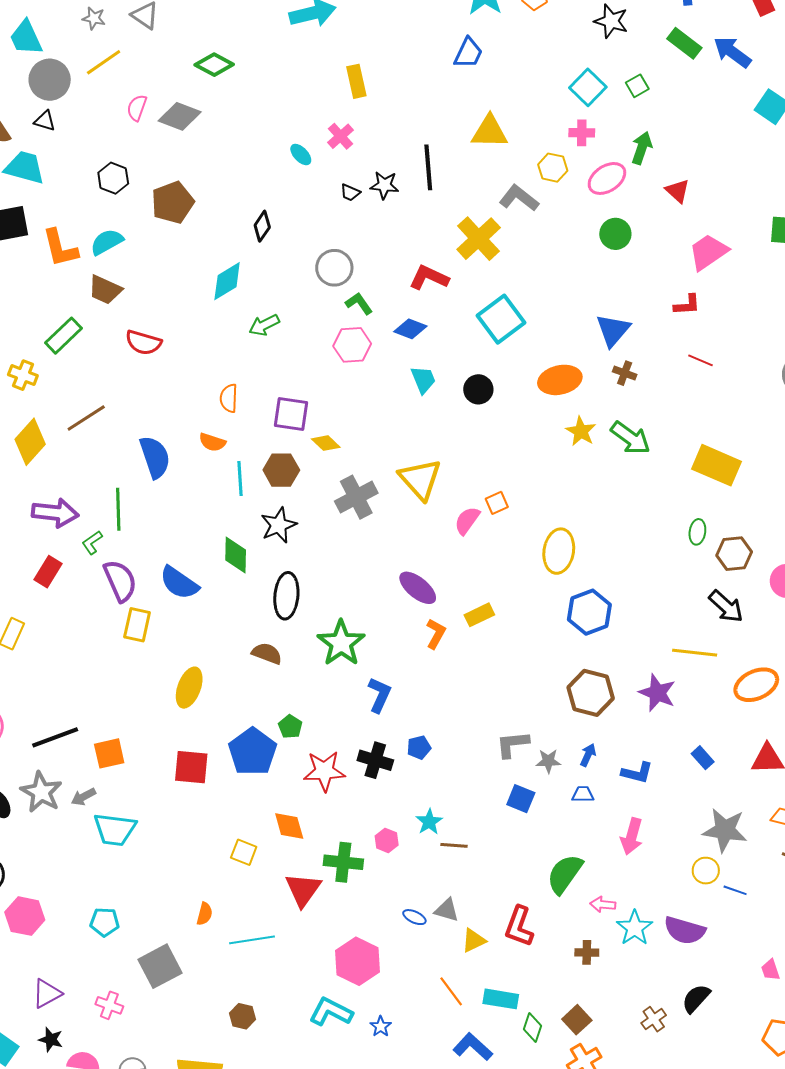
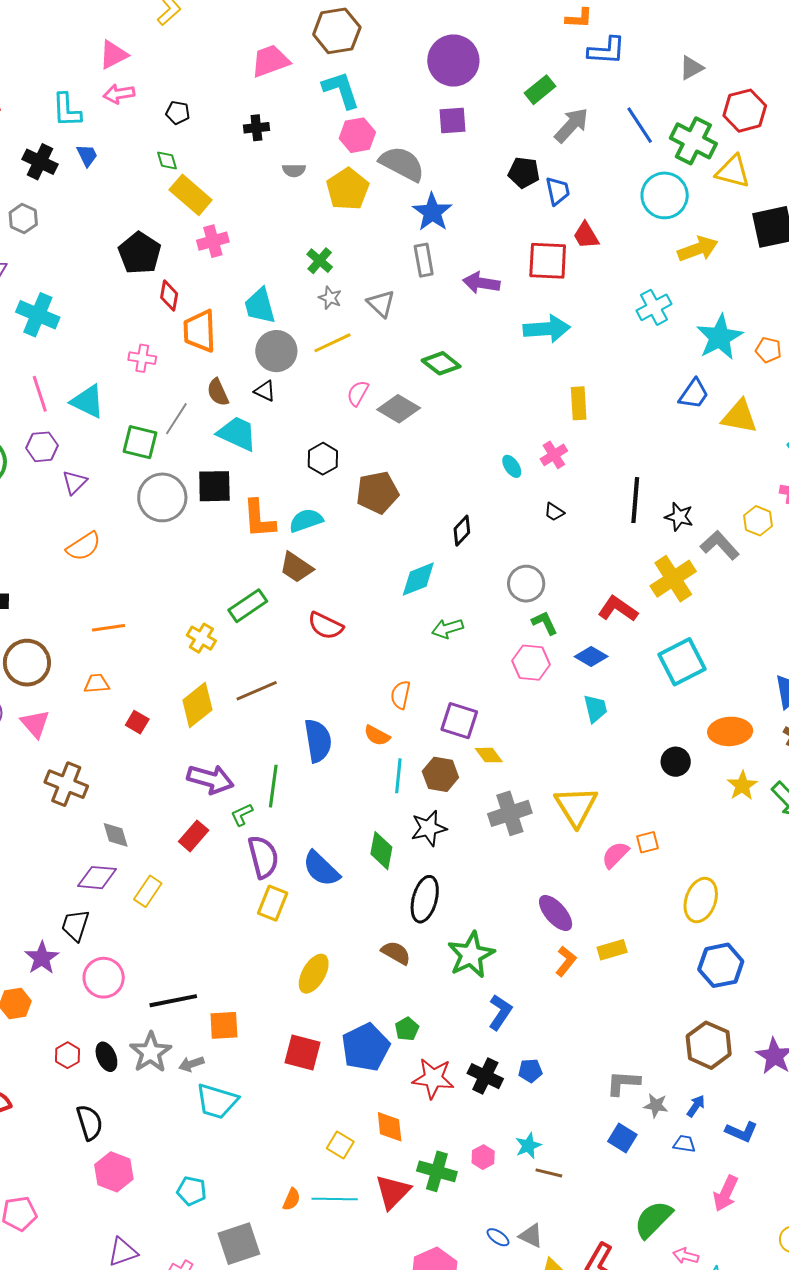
yellow triangle: (490, 132) -> (739, 417), moved
black star: (384, 185) -> (679, 517), moved
black circle: (478, 389) -> (676, 762), moved
cyan line: (252, 940) -> (335, 1199), moved

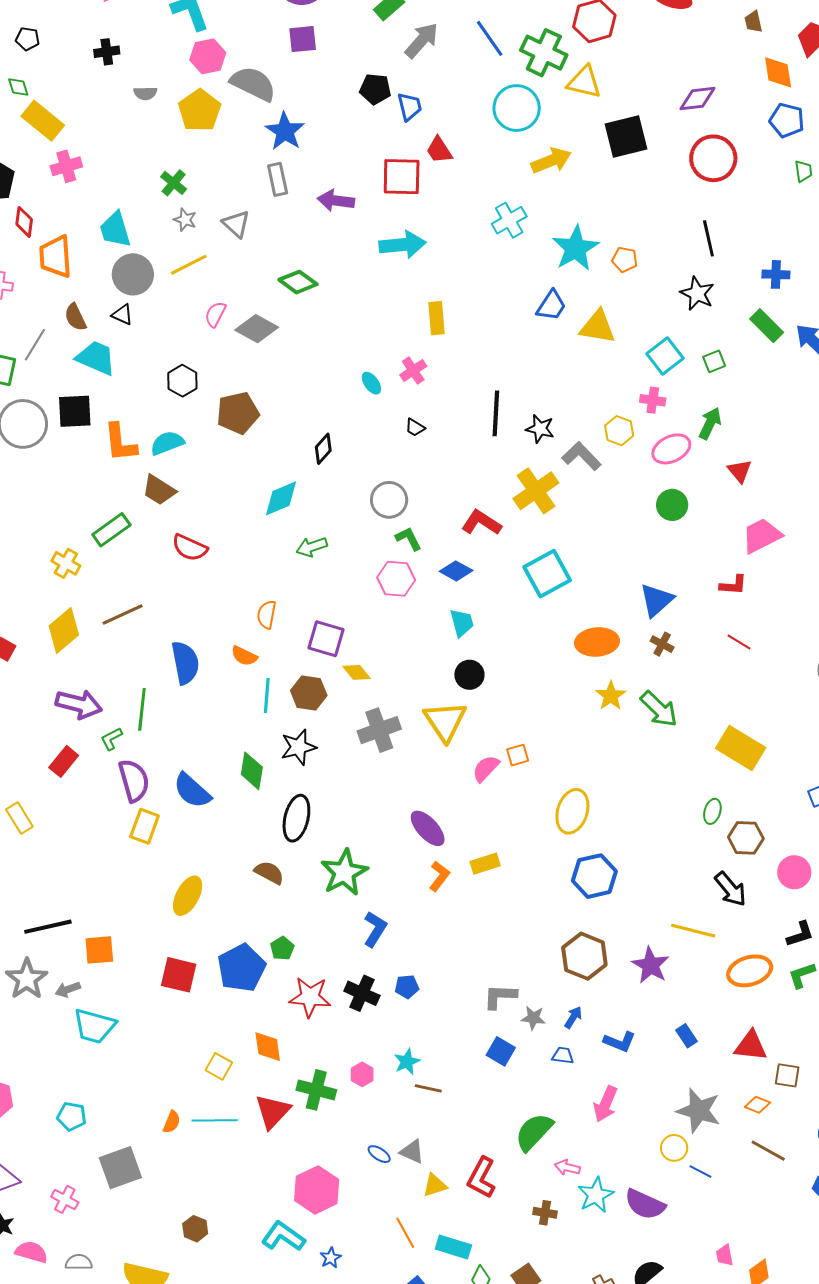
black circle: (676, 762) -> (469, 675), moved
yellow rectangle: (148, 891) -> (19, 818), turned -64

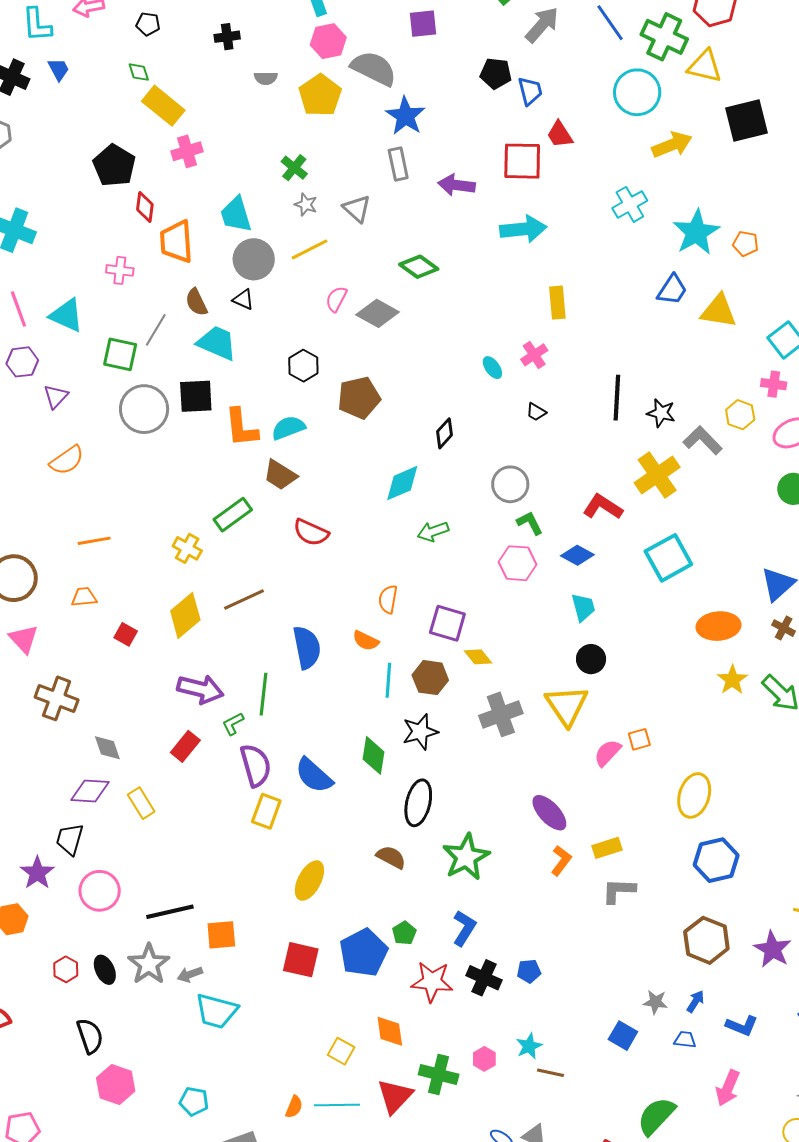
blue L-shape: (375, 929) -> (464, 928), moved
gray L-shape: (500, 996) -> (619, 891), moved

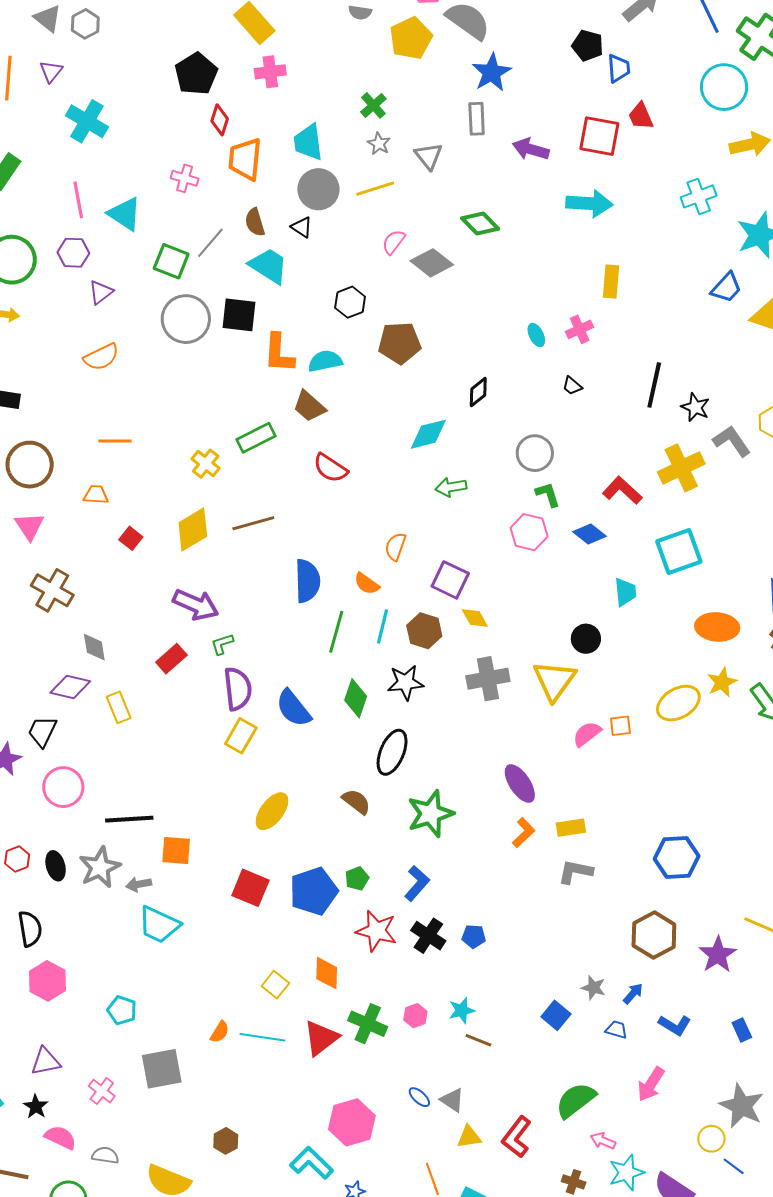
cyan trapezoid: (583, 607) -> (625, 592), moved
green line: (264, 694) -> (336, 632), moved
yellow ellipse: (694, 795) -> (678, 703), moved, turned 33

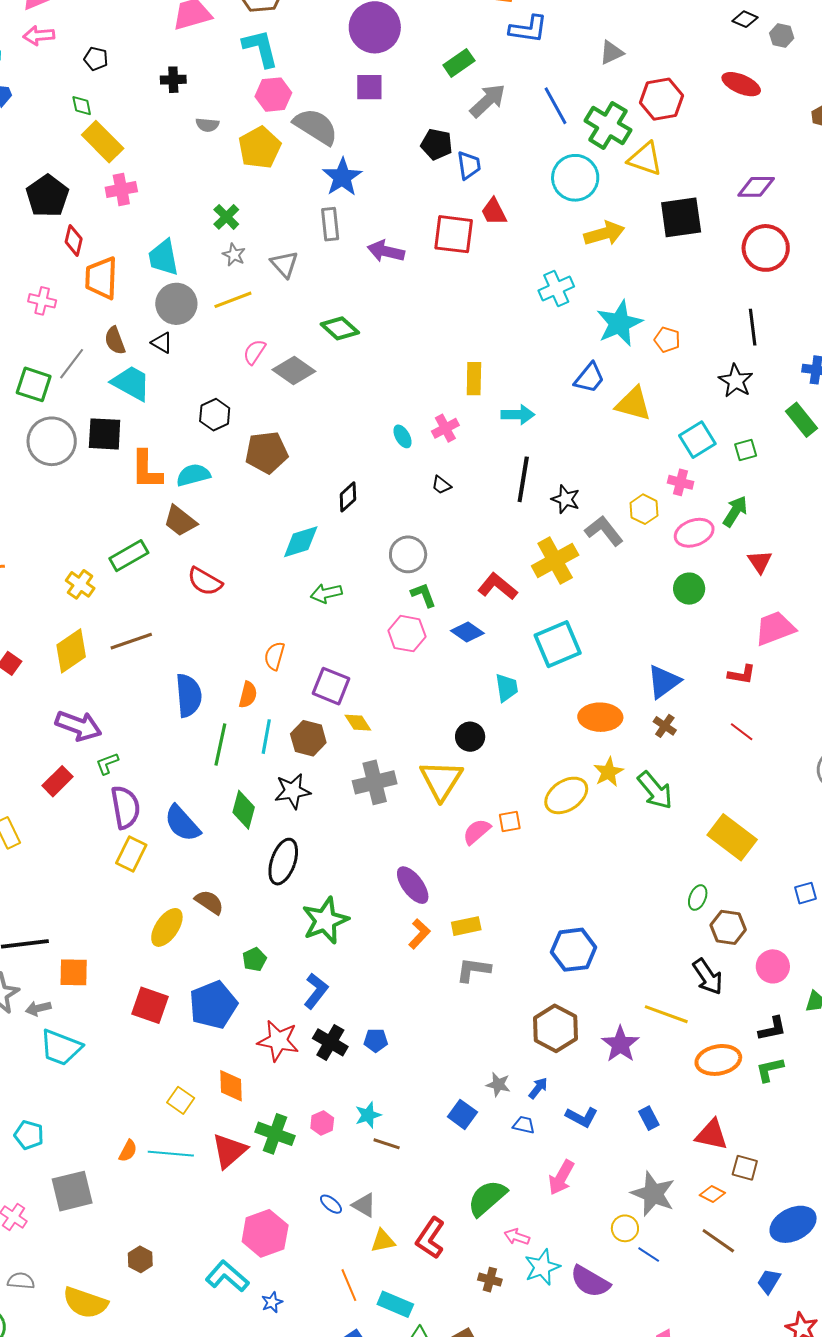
cyan arrow: (589, 203) -> (518, 415), moved, size x0.7
orange semicircle: (367, 584) -> (248, 695), turned -108
brown semicircle: (356, 802) -> (209, 902), moved
green pentagon: (357, 878) -> (254, 959), moved

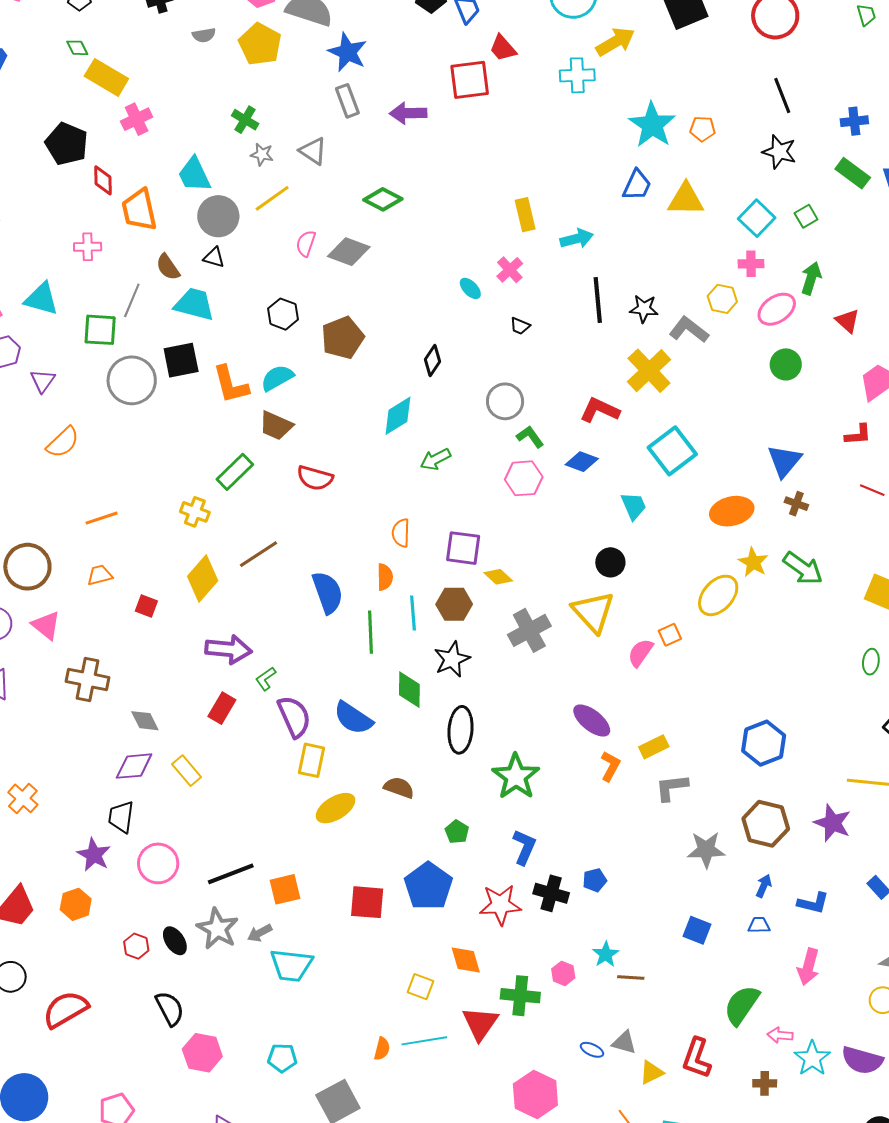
cyan cross: (556, 289) -> (577, 75), moved, turned 36
yellow ellipse: (167, 927) -> (336, 808), moved, turned 39
gray star: (498, 1085) -> (706, 850), moved, size x1.5

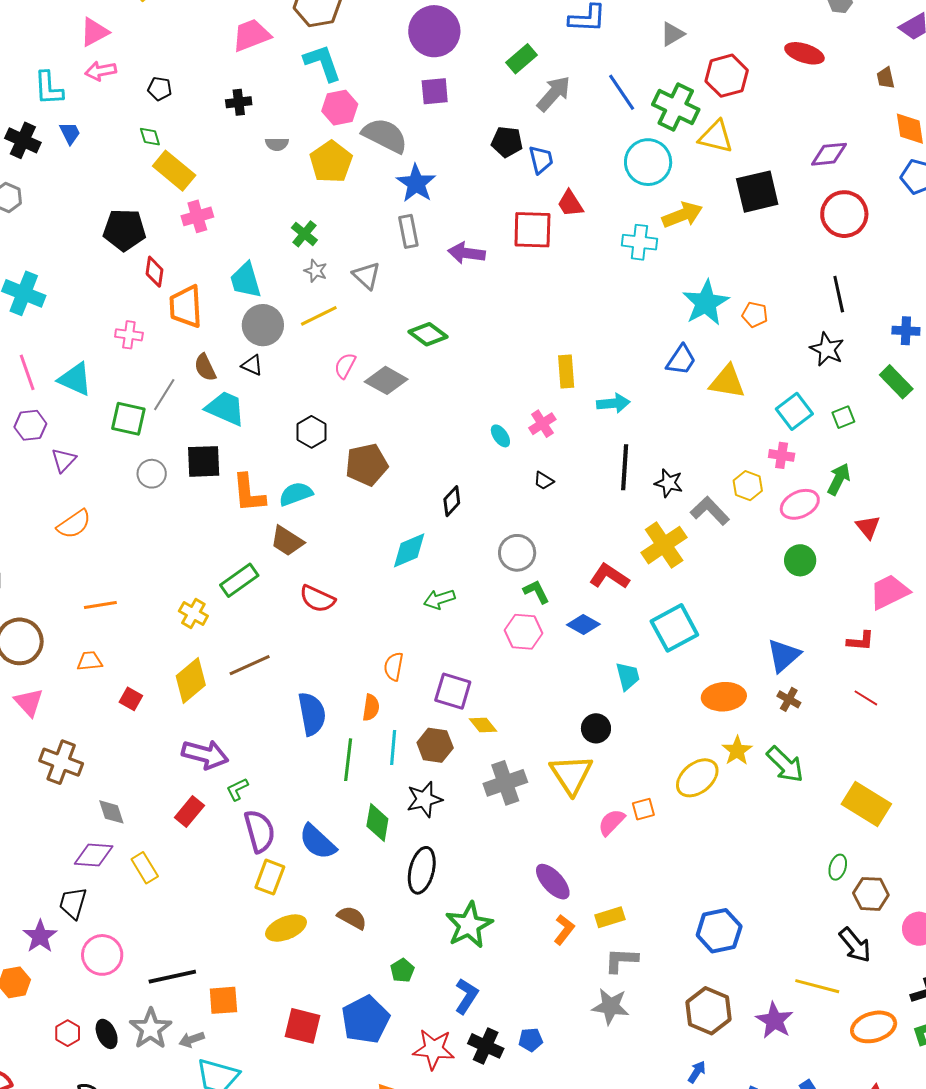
black pentagon: (67, 144) -> (124, 230), turned -30
gray circle: (132, 380) -> (152, 474), size x0.6
gray star: (706, 850) -> (610, 1006), moved

